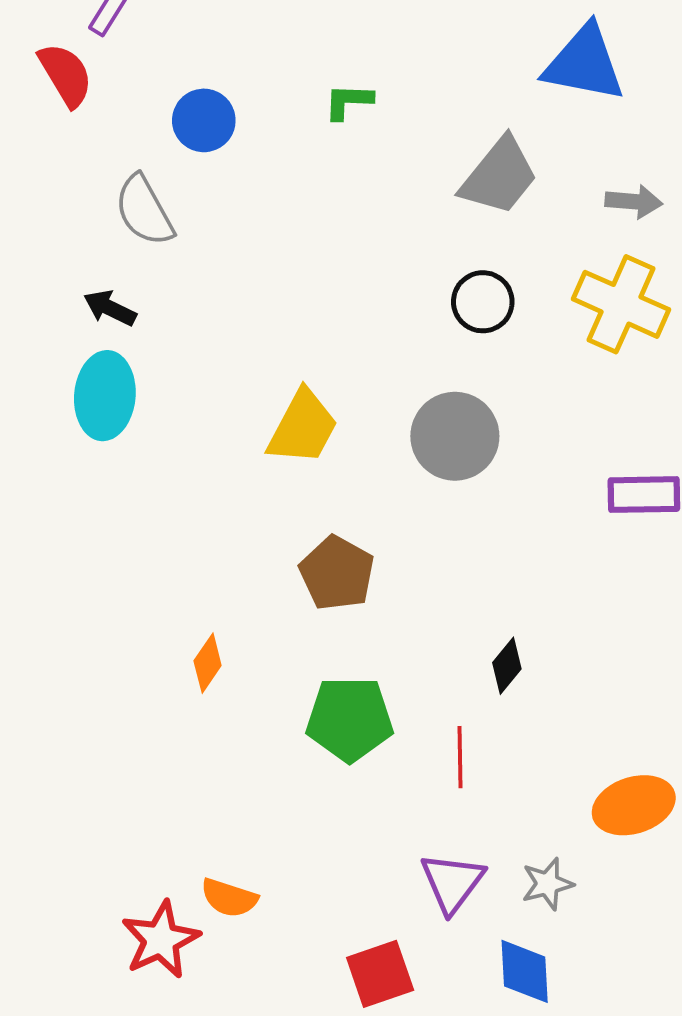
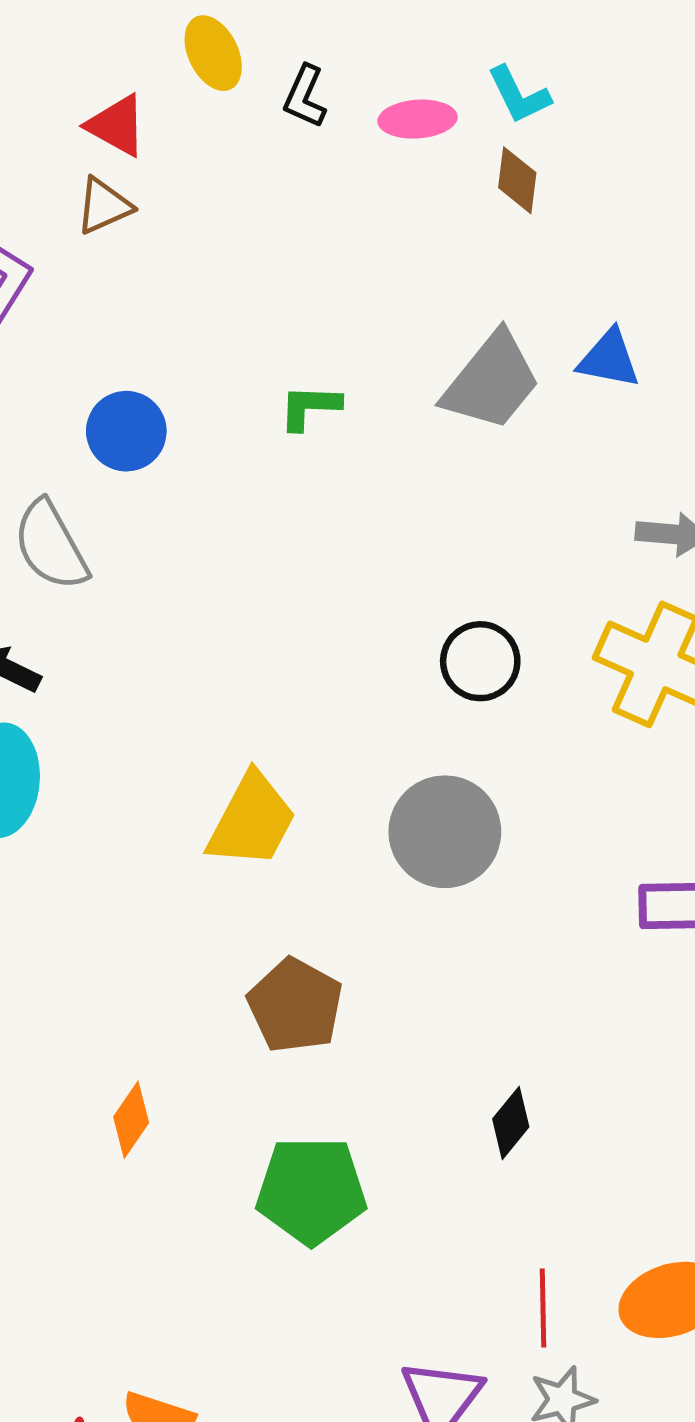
blue triangle: (584, 63) -> (609, 359), size x0.6
gray trapezoid: (499, 176) -> (492, 381), moved
red line: (460, 757) -> (543, 1308), moved

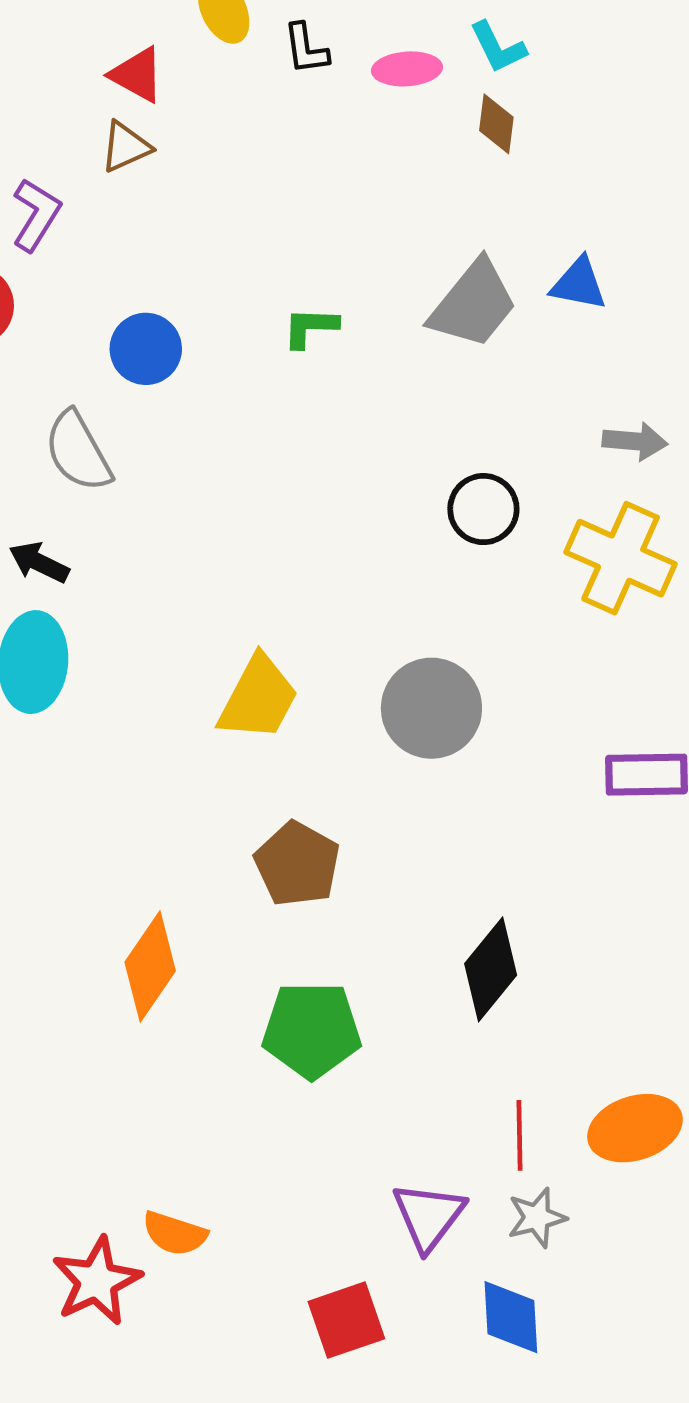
black L-shape: (305, 97) -> (306, 49), turned -32
black circle: (480, 661) -> (483, 509), moved
orange diamond: (131, 1120) -> (150, 966), size x1.6
black diamond: (511, 1123) -> (491, 969), size x1.6

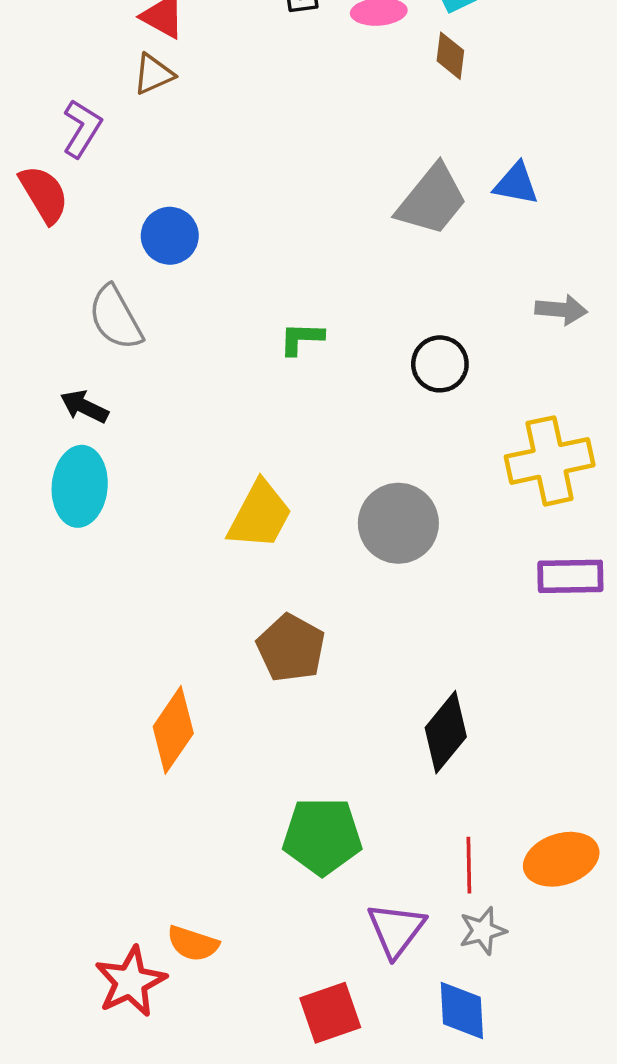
green L-shape: (310, 327) -> (301, 339), moved
yellow cross: (621, 558) -> (550, 461), moved, turned -36
green pentagon: (312, 1030) -> (322, 836), moved

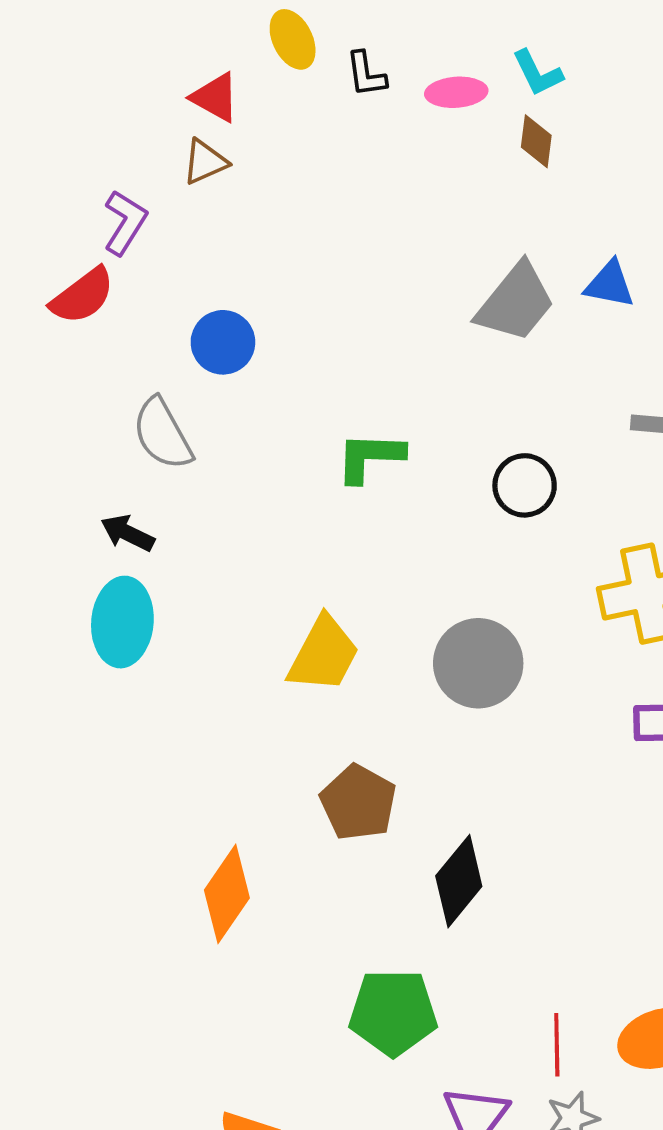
red semicircle: (44, 194) -> (82, 296), turned 84
green L-shape: (301, 339) -> (370, 457), size x1.4
black diamond: (446, 732) -> (459, 881), moved

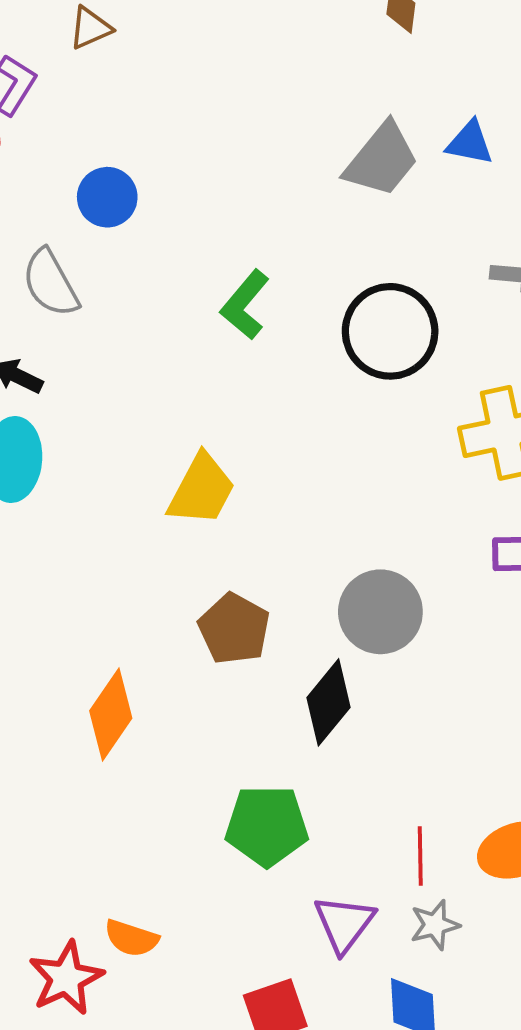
green L-shape: (370, 457) -> (245, 305), turned -52
black circle: (525, 485) -> (390, 331), size x1.6
gray circle: (478, 663) -> (380, 612), moved

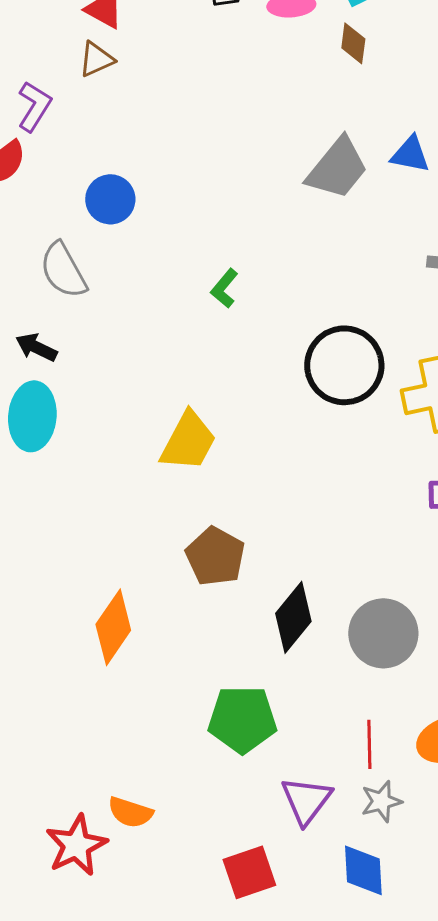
green L-shape: (245, 305) -> (224, 288), size x0.7
black circle: (390, 331) -> (344, 365), moved
gray circle: (380, 612) -> (383, 633), moved

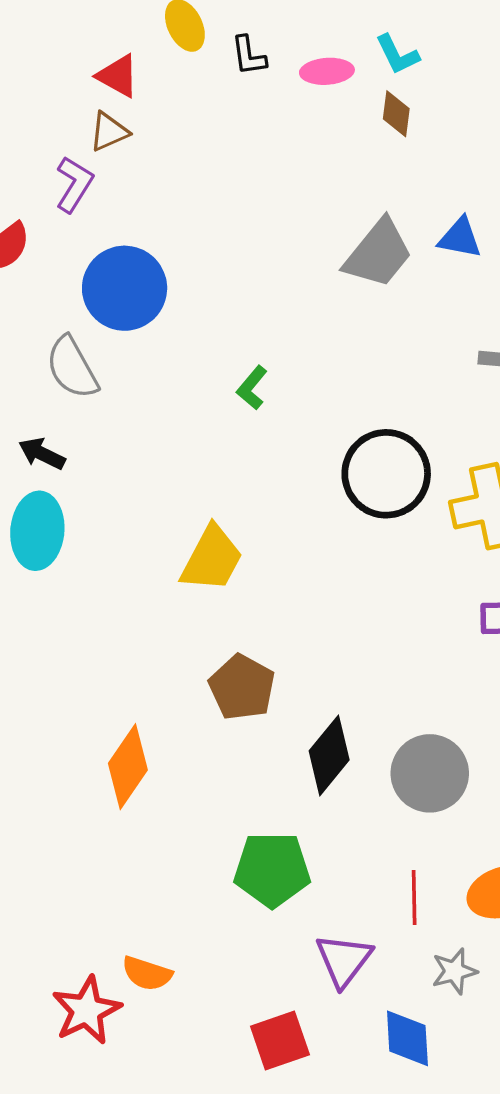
purple L-shape: (34, 106) -> (74, 184), moved
blue circle: (110, 199) -> (125, 288), size x1.5
gray star: (381, 801) -> (454, 971), moved

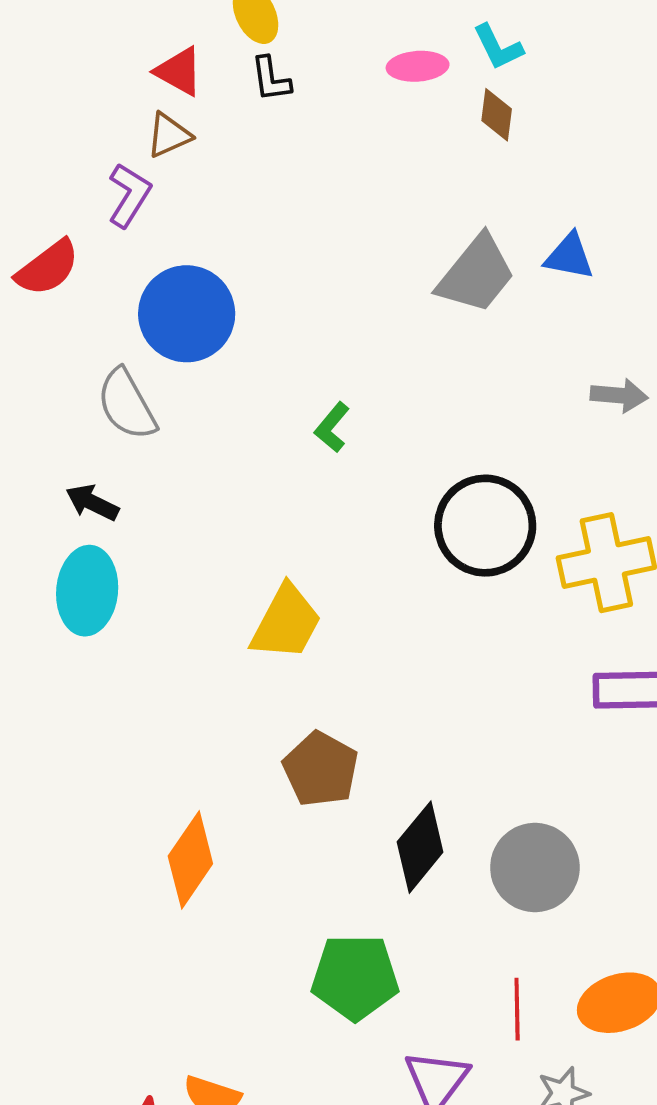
black L-shape: (249, 56) -> (271, 79), moved

